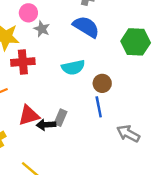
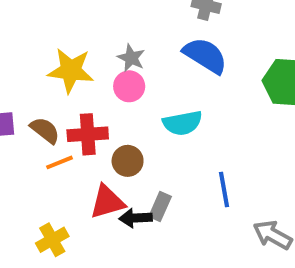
pink circle: (28, 13) -> (129, 86), moved
red cross: (23, 62) -> (88, 134), moved
brown circle: (102, 83) -> (128, 161), moved

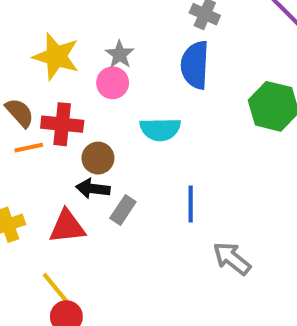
blue semicircle: (205, 56) -> (195, 65), turned -129
red triangle: (107, 202) -> (67, 227), moved
black arrow: (136, 218) -> (93, 189), moved

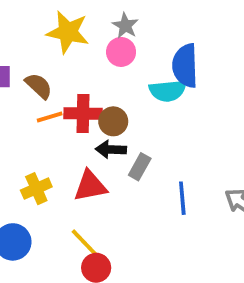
blue semicircle: (195, 65) -> (185, 66), moved
red cross: (62, 124) -> (83, 114), moved
blue line: (191, 204) -> (182, 198), moved

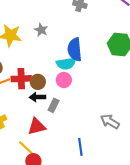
pink circle: (121, 52) -> (64, 80), moved
red triangle: (90, 186) -> (37, 126), moved
blue line: (182, 198) -> (80, 147), moved

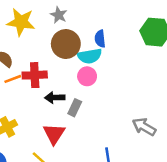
blue semicircle: (75, 49) -> (100, 39), size x0.6
brown circle: (38, 82) -> (66, 44), moved, size x1.5
red triangle: (37, 126) -> (54, 134), turned -42

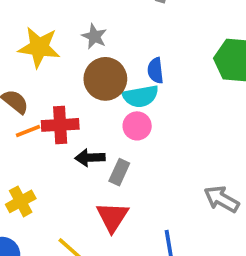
red triangle: (54, 134) -> (112, 217), moved

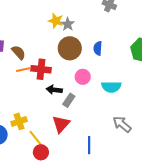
yellow star: (39, 47) -> (56, 21), moved, size x0.7
cyan semicircle: (141, 96) -> (111, 87), moved
yellow cross: (21, 201) -> (19, 121), moved

